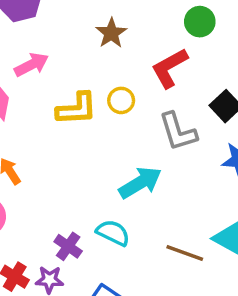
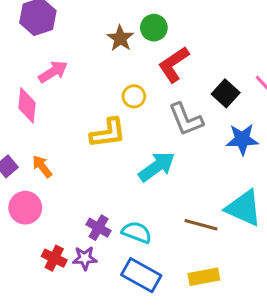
green circle: (200, 22) -> (154, 28), moved
yellow L-shape: (77, 109) -> (108, 133), moved
cyan semicircle: (113, 233) -> (137, 232), moved

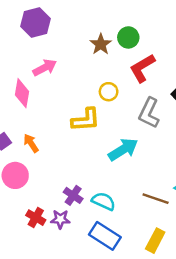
gray L-shape: (186, 119) -> (149, 113), turned 44
yellow rectangle: (204, 277) -> (155, 241), turned -55

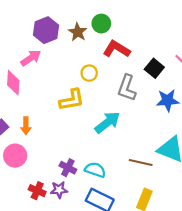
purple hexagon: (36, 23) -> (46, 30), moved
red L-shape: (142, 68) -> (117, 49), turned 68
orange arrow: (31, 143) -> (26, 126), turned -140

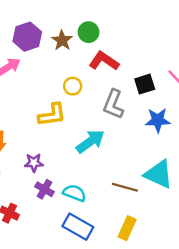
black square: (154, 68) -> (145, 84), turned 30
purple star: (59, 190) -> (34, 163), moved

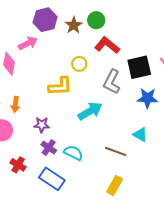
black square: (145, 84) -> (139, 67), size x1.4
cyan triangle: (159, 174) -> (140, 135), moved, size x0.6
blue rectangle: (78, 227) -> (52, 179), moved

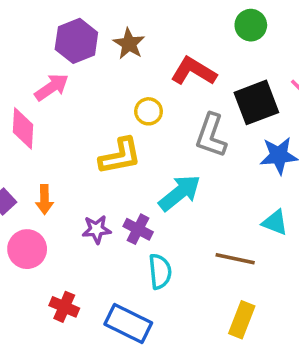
green circle: (96, 20) -> (251, 25), moved
purple cross: (49, 148) -> (138, 229), moved
cyan semicircle: (73, 153) -> (160, 271), turned 66

